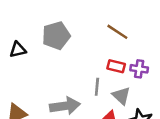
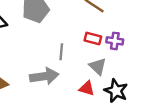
gray line: (97, 87) -> (61, 52), moved

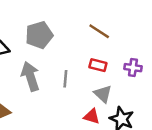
purple cross: (115, 41) -> (133, 68), moved
gray arrow: (44, 76) -> (30, 76), moved, turned -100

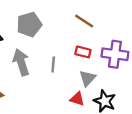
purple cross: (133, 68) -> (115, 54), size x1.6
gray triangle: (103, 94) -> (87, 78), turned 30

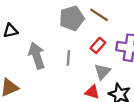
gray pentagon: (29, 24) -> (72, 18), moved
red rectangle: (83, 52) -> (98, 45), turned -63

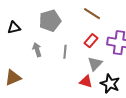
gray pentagon: (72, 18) -> (50, 21), moved
gray arrow: (37, 56) -> (37, 50), size x0.6

